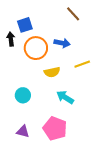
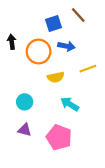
blue square: (25, 25) -> (54, 24), moved
purple triangle: (23, 131) -> (25, 130), moved

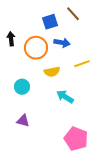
cyan circle: (25, 102) -> (22, 87), moved
pink pentagon: (59, 137) -> (76, 139), moved

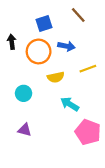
blue square: (50, 22) -> (44, 24), moved
pink pentagon: (76, 139) -> (88, 132), moved

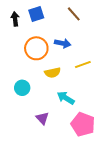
blue square: (44, 24) -> (36, 14), moved
black arrow: (12, 42) -> (15, 19), moved
purple triangle: (25, 130) -> (42, 118), moved, turned 32

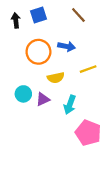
cyan arrow: (66, 98) -> (70, 105), turned -102
purple triangle: (42, 118) -> (43, 99), moved, turned 48

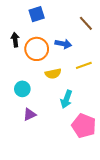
brown line: (78, 15) -> (86, 23), moved
black arrow: (16, 20) -> (15, 40), moved
purple triangle: (43, 99) -> (30, 115), moved

